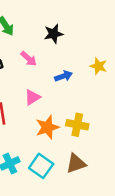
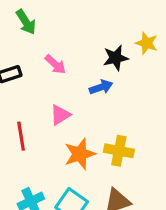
black star: (54, 34) -> (116, 58), moved
yellow star: (98, 66) -> (147, 43), moved

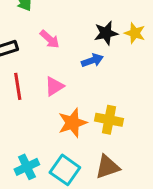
yellow star: (147, 43) -> (135, 33), moved
red line: (21, 136) -> (18, 86), moved

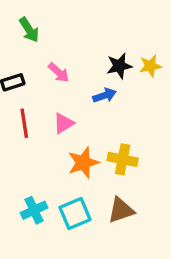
yellow star: (135, 33) -> (150, 66), turned -30
cyan square: (65, 170) -> (75, 213), turned 32

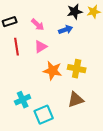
pink arrow: (59, 72) -> (38, 25), moved
orange star: (83, 163) -> (53, 71), turned 30
cyan square: (75, 213) -> (44, 115), moved

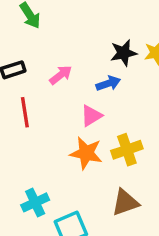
pink arrow: (38, 25) -> (61, 75), turned -80
pink triangle: (41, 47) -> (91, 116), moved
yellow cross: (77, 69) -> (127, 150), turned -30

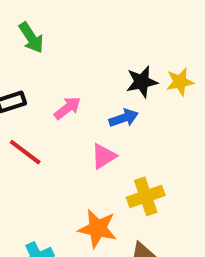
red line: (25, 112) -> (25, 152), turned -44
orange star: (86, 153) -> (98, 229), moved

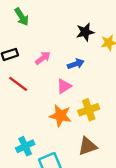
black star: (142, 82) -> (85, 32), moved
orange star: (98, 229) -> (60, 116), moved

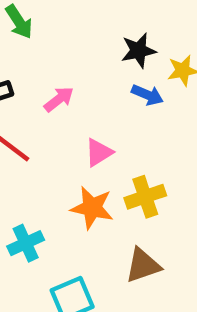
blue arrow: (76, 64) -> (147, 95), moved, turned 42
cyan cross: (25, 146) -> (26, 243), moved

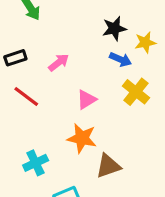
yellow cross: (145, 197) -> (136, 92), moved, turned -32
brown triangle: (143, 265) -> (108, 166), moved

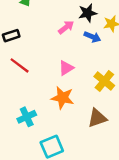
pink arrow: (59, 62) -> (66, 27), moved
yellow cross: (136, 92) -> (104, 81), moved
brown triangle: (108, 166) -> (97, 118), moved

